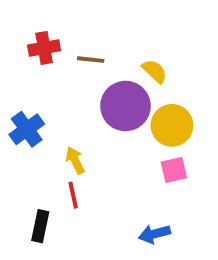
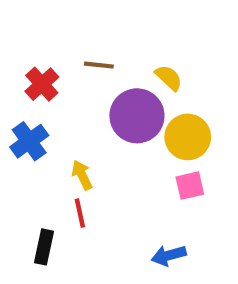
red cross: (44, 48) -> (42, 84), moved, turned -32

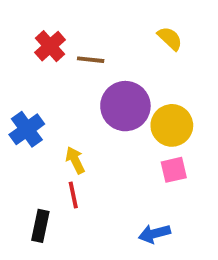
yellow semicircle: (169, 78) -> (170, 38), moved
red cross: (42, 84) -> (50, 46), moved

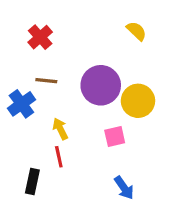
brown line: (91, 60) -> (46, 81), moved
pink square: (174, 170) -> (115, 137), moved
blue arrow: (154, 234) -> (124, 188), turned -110

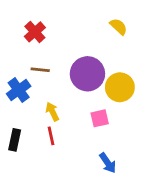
black rectangle: (32, 182) -> (15, 140), moved

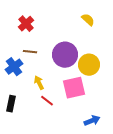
pink square: (100, 118) -> (74, 88), size x1.6
red line: (51, 136) -> (47, 101), moved, turned -40
blue arrow: (108, 163) -> (92, 121), moved, turned -77

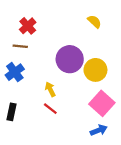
brown line: (30, 52) -> (20, 46), moved
yellow arrow: (39, 83) -> (50, 89), moved
pink square: (74, 88) -> (102, 103), moved, turned -35

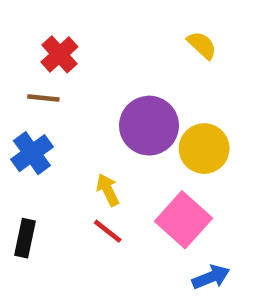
pink square: (102, 103) -> (183, 220), moved

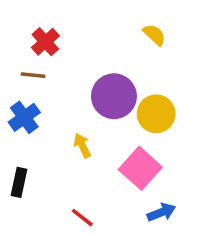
red line: (108, 231) -> (82, 218), moved

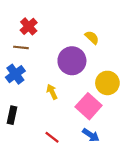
yellow semicircle: (154, 35) -> (92, 37), moved
yellow circle: (156, 114) -> (107, 83), moved
blue arrow: (161, 212) -> (91, 135), moved, turned 56

